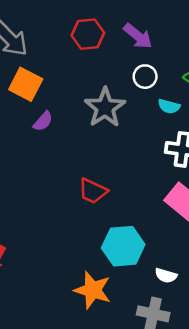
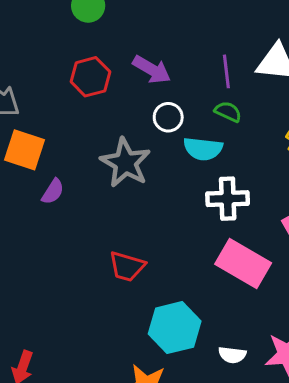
cyan semicircle: (169, 106) -> (203, 149), size x1.4

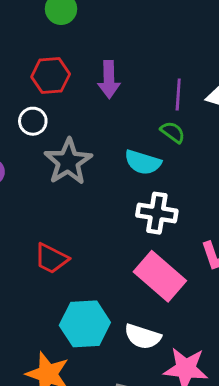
purple arrow: (152, 70) -> (109, 79), turned 48
white circle: (168, 117) -> (33, 121), moved
white semicircle: (232, 355) -> (143, 337), moved, size x1.4

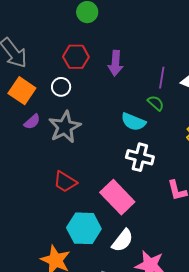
gray star: (68, 162) -> (65, 127), moved
pink rectangle: (160, 276) -> (117, 197), moved
white semicircle: (143, 337) -> (123, 241), turned -75

